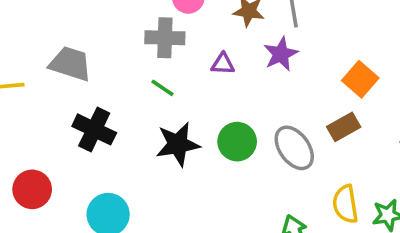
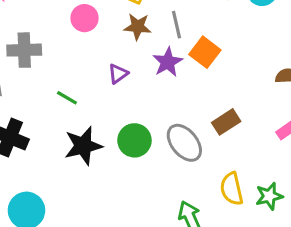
gray cross: (165, 38) -> (24, 50), moved
purple triangle: (223, 64) -> (118, 74), turned -35
orange square: (360, 79) -> (205, 52), moved

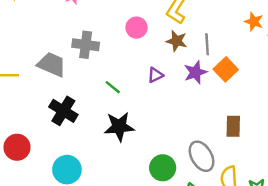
brown rectangle: (226, 122) -> (233, 126), turned -65
green circle: (134, 140) -> (163, 168), moved
gray ellipse: (184, 143) -> (202, 156), moved

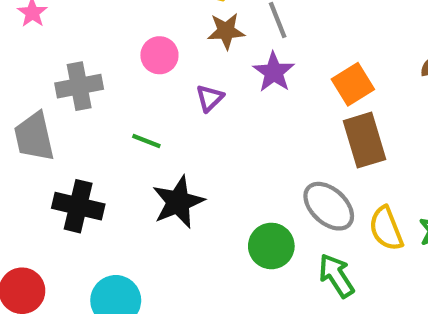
pink circle: (136, 28) -> (159, 55), moved
gray trapezoid: (52, 64) -> (34, 137), turned -108
orange square: (226, 69) -> (353, 84), moved, turned 30
brown rectangle: (233, 126) -> (365, 140), size x1.4

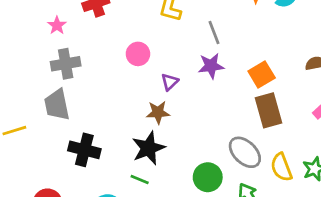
brown star: (226, 31) -> (158, 112), moved
purple star: (274, 72) -> (211, 66), turned 30
gray cross: (79, 86) -> (66, 64), moved
green line: (146, 141) -> (140, 180), moved

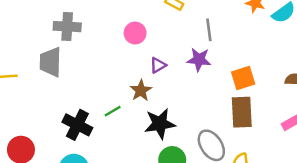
brown star: (158, 112) -> (141, 90), turned 30
black star: (148, 148) -> (160, 124), moved
black cross: (84, 150) -> (77, 125), moved
green line: (140, 180) -> (113, 111), moved, turned -66

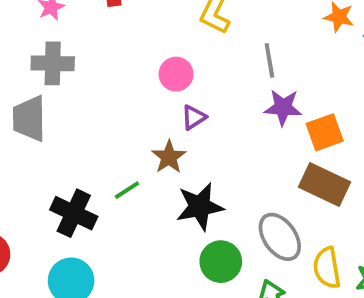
pink circle: (135, 33) -> (176, 74), moved
purple star: (199, 59) -> (283, 107), moved
brown rectangle: (242, 112) -> (324, 185), turned -60

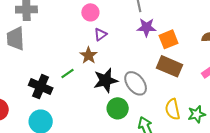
gray ellipse: (280, 237) -> (136, 83), moved

